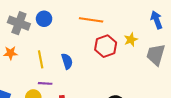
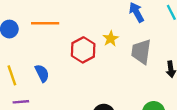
orange line: (91, 20) -> (45, 23), moved

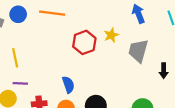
blue semicircle: (42, 73) -> (68, 85), moved

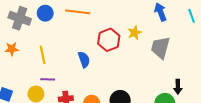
black arrow: (164, 71) -> (178, 87), moved
blue semicircle: (68, 85) -> (84, 60), moved

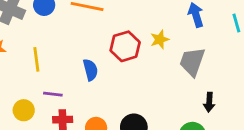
purple line: (48, 79) -> (53, 94), moved
black arrow: (178, 87) -> (209, 102), moved

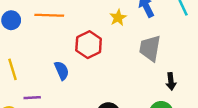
yellow star: (160, 40) -> (118, 18), moved

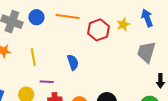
red hexagon: (89, 45) -> (98, 30), moved

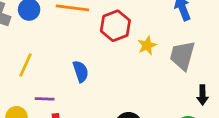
yellow star: (123, 24) -> (147, 45), moved
yellow line: (33, 57) -> (25, 65), turned 36

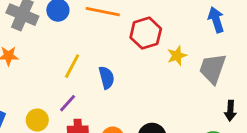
yellow line: (25, 65) -> (72, 66), moved
purple line: (45, 99) -> (68, 103), turned -54

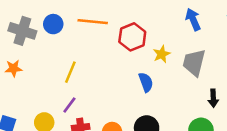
blue semicircle: (107, 78) -> (146, 82), moved

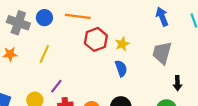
red hexagon: (132, 37) -> (96, 39), moved
yellow star: (162, 54) -> (122, 44), moved
yellow line: (70, 72) -> (44, 54), moved

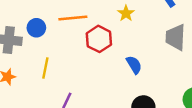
yellow star: (122, 44) -> (126, 13), moved

